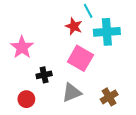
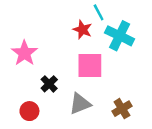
cyan cross: (107, 32) -> (120, 36), turned 30
pink square: (80, 58) -> (90, 65), turned -30
black cross: (44, 75) -> (49, 84), turned -32

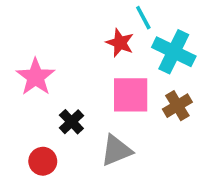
brown cross: (122, 109) -> (177, 106), moved

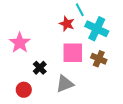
brown cross: (177, 106) -> (99, 59), turned -35

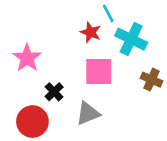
brown cross: (99, 59) -> (151, 80), moved
red circle: (24, 90) -> (32, 122), size x1.5

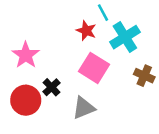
cyan cross: (131, 39) -> (125, 37), turned 32
pink square: (99, 72) -> (94, 68), turned 32
red circle: (32, 122) -> (26, 100), moved

